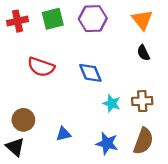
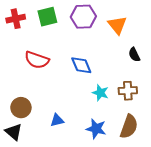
orange triangle: (142, 20) -> (117, 25), moved
black semicircle: (143, 53) -> (134, 55), moved

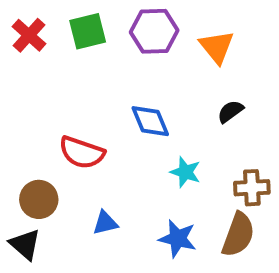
red cross: (16, 19) -> (29, 35), turned -36
black semicircle: (134, 55) -> (230, 111), moved, turned 80
red semicircle: (37, 60) -> (82, 153), moved
brown cross: (128, 91) -> (252, 188), moved

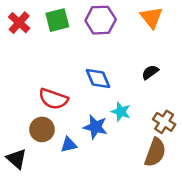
orange triangle: (217, 47) -> (151, 17), moved
brown cross: (252, 188) -> (164, 122), turned 35
brown circle: (39, 199) -> (42, 129), moved
blue star: (178, 239) -> (95, 127), moved

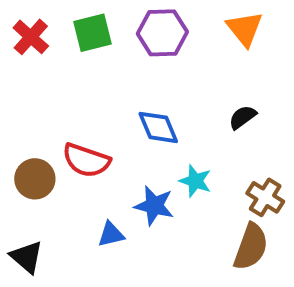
brown circle: (42, 129) -> (35, 179), moved

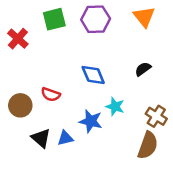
red cross: (31, 37) -> (18, 39), moved
red semicircle: (86, 160) -> (51, 94), size x0.7
black triangle: (27, 257) -> (41, 138), moved

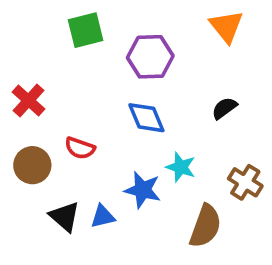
purple hexagon: (96, 19) -> (150, 57), moved
red cross: (18, 39) -> (29, 101), moved
brown semicircle: (148, 145) -> (205, 226), moved

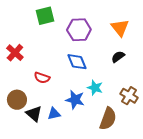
orange triangle: (226, 26) -> (120, 28), moved
brown circle: (32, 165) -> (17, 100), moved

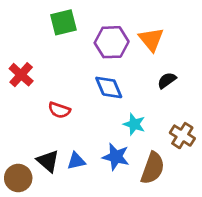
orange triangle: (120, 28) -> (151, 39), moved
brown circle: (17, 100) -> (18, 178), moved
blue star: (75, 100) -> (116, 157), moved

